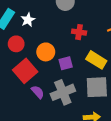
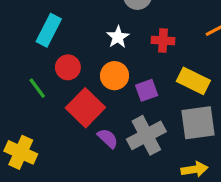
white star: (28, 20) -> (118, 37), moved

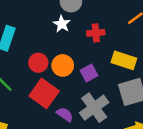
white star: (118, 37) -> (62, 24), moved
red circle: (68, 67) -> (38, 63), moved

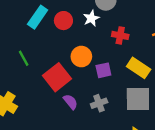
red circle: (38, 63) -> (63, 21), moved
gray cross: (94, 108) -> (99, 103), size x0.6

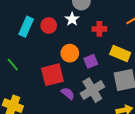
green line: (24, 58) -> (13, 64), moved
red square: (57, 77) -> (52, 75), turned 35
gray cross: (99, 103) -> (92, 90), size x1.6

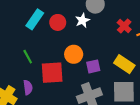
red cross: (99, 29) -> (124, 26), moved, turned 32
green line: (13, 64) -> (28, 57), moved
purple semicircle: (68, 93) -> (28, 87), moved, turned 32

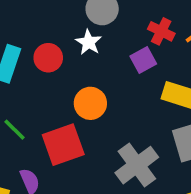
purple square: (93, 66) -> (143, 60), moved

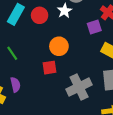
red square: (63, 145) -> (50, 68), moved, size x0.6

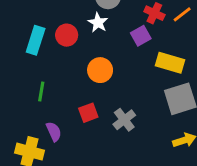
green line: (12, 53) -> (41, 92), turned 56
red square: (50, 68) -> (88, 113), moved
gray cross: (79, 87) -> (124, 120), moved, size x0.7

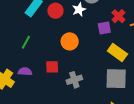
purple semicircle: (54, 132) -> (25, 71), turned -80

